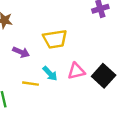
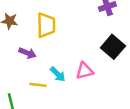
yellow trapezoid: (55, 39) -> (46, 25), moved, turned -80
black square: (104, 76) -> (113, 47), moved

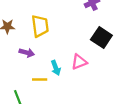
cyan arrow: (58, 74) -> (56, 68), turned 32

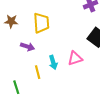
yellow line: (40, 80) -> (38, 72), turned 72

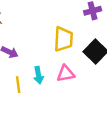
yellow trapezoid: (41, 23) -> (63, 39), moved

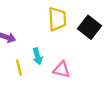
pink triangle: (66, 74) -> (62, 70), moved, turned 30

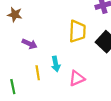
pink triangle: (62, 70) -> (77, 78), turned -42

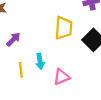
purple arrow: (30, 44) -> (13, 39), turned -72

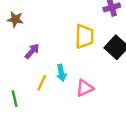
yellow line: (21, 70) -> (42, 83), turned 35

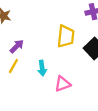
yellow line: (42, 83) -> (13, 66), moved

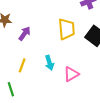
purple arrow: (17, 46) -> (25, 34), moved

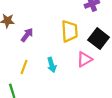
pink triangle: (71, 74) -> (84, 59), moved

